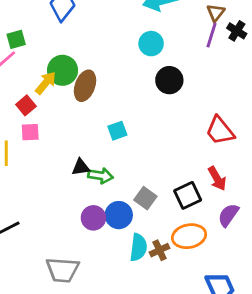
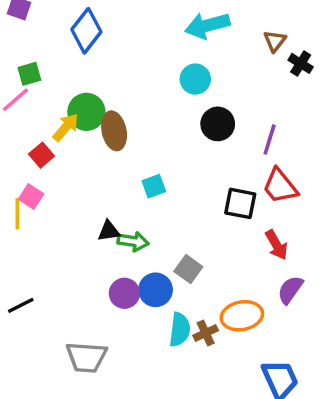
purple line: (211, 35) -> (270, 139), moved
brown ellipse: (85, 86) -> (114, 131), turned -32
pink square: (30, 132) -> (31, 197), moved, turned 36
black square: (188, 195) -> (240, 203), moved, turned 36

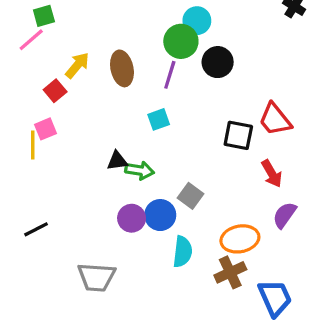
green circle: (86, 112) -> (181, 41), moved
purple line: (270, 139) -> (170, 75), moved
pink square: (31, 197) -> (46, 129), turned 35
brown cross: (206, 333) -> (230, 272), moved, size x1.4

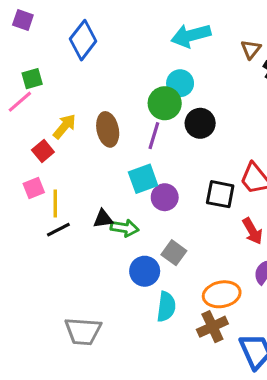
cyan square: (159, 119) -> (143, 179), size x1.4
yellow line: (33, 145) -> (55, 203), moved
purple circle: (132, 218) -> (165, 197), moved
black line: (36, 229) -> (58, 230), moved

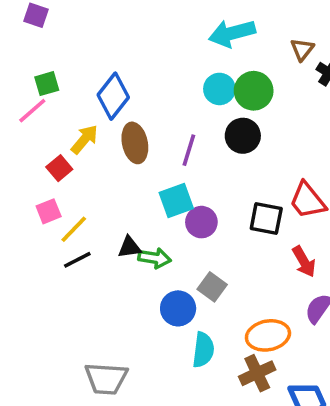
blue diamond: (83, 40) -> (113, 96), moved
green circle: (165, 103) -> (254, 91), moved
yellow line: (55, 203) -> (74, 229), turned 44

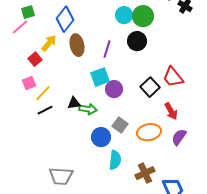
black square: (266, 218) -> (150, 87), turned 36
orange ellipse: (268, 335) -> (149, 132), moved

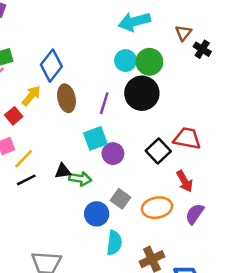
black circle: (137, 41) -> (142, 93), size x1.4
red trapezoid: (173, 77) -> (187, 138), turned 140

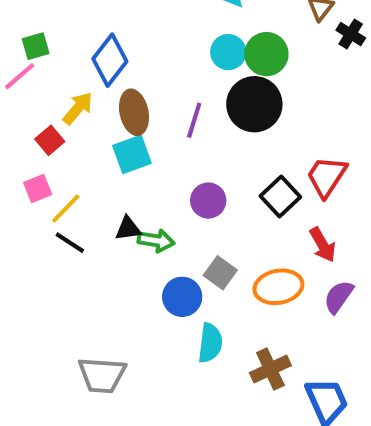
cyan square: (95, 138) -> (132, 154), moved
red trapezoid: (187, 138) -> (327, 176), turned -68
black line: (26, 180) -> (70, 243), turned 60

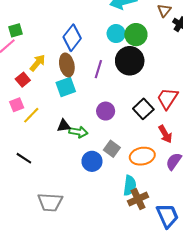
blue diamond: (110, 60) -> (72, 38), moved
black line: (70, 243) -> (24, 158), moved
cyan semicircle: (210, 343) -> (130, 185), moved

